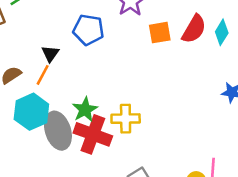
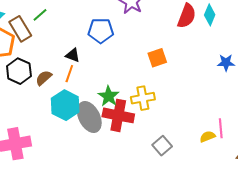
orange square: (160, 33) -> (157, 58), moved
black triangle: (50, 54) -> (73, 55), turned -35

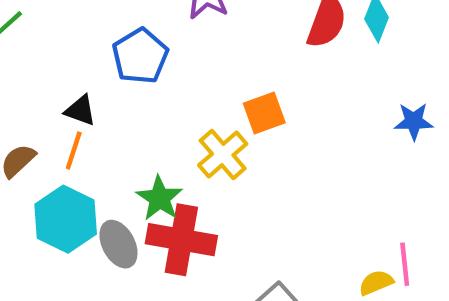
blue pentagon: (101, 31) -> (140, 56), turned -30
yellow cross: (143, 98) -> (223, 154), moved, turned -30
gray ellipse: (89, 117) -> (118, 244), size x0.7

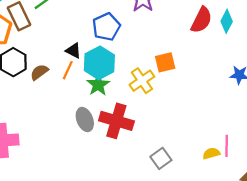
green star: (160, 198) -> (98, 85), moved
cyan hexagon: (66, 219) -> (99, 63), moved

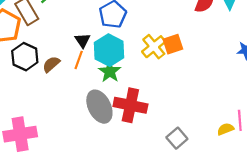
black triangle: (73, 51) -> (83, 40), turned 35
yellow cross: (142, 81) -> (154, 47), moved
gray ellipse: (85, 120) -> (99, 107), size x1.4

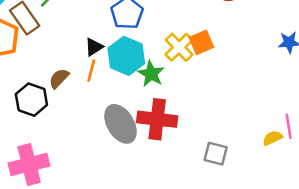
black triangle: (83, 40) -> (94, 47), turned 35
black hexagon: (25, 57) -> (31, 100), moved
green star: (110, 71) -> (151, 74), moved
gray square: (177, 138) -> (216, 154), turned -30

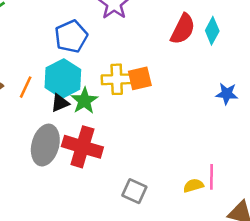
black triangle: (94, 47) -> (60, 103), moved
yellow cross: (179, 47) -> (117, 79), turned 32
gray ellipse: (120, 124) -> (45, 145), turned 36

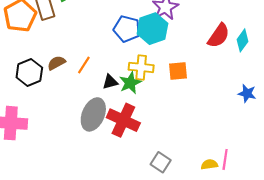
blue pentagon: (71, 36) -> (127, 29), turned 30
cyan hexagon: (63, 79) -> (152, 29), moved
yellow cross: (117, 79) -> (141, 67), moved

